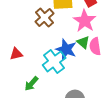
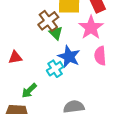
green triangle: (83, 42) -> (56, 33), moved
cyan cross: (54, 62) -> (55, 69), size x0.7

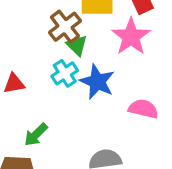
pink semicircle: (100, 56) -> (143, 109), moved, turned 108
cyan cross: (55, 69) -> (65, 73), moved

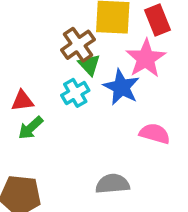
blue star: (97, 82) -> (121, 87), moved
green arrow: (36, 135) -> (31, 128), moved

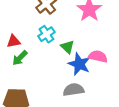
green triangle: (89, 65) -> (67, 47), moved
blue star: (121, 87) -> (79, 64), moved

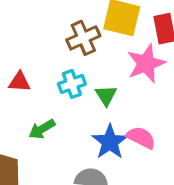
green triangle: (67, 47) -> (106, 95), moved
green arrow: (20, 58) -> (42, 129), moved

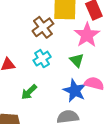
green triangle: (106, 95) -> (77, 60), moved

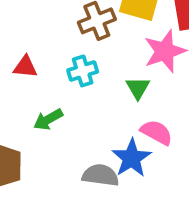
blue star: (75, 91) -> (132, 158), moved

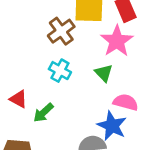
red triangle: (25, 67) -> (19, 99), moved, turned 36
cyan cross: (83, 71) -> (60, 71), turned -30

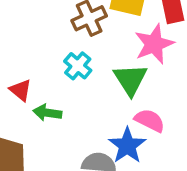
green triangle: (104, 73) -> (130, 79), size x1.5
green arrow: (43, 113) -> (47, 113), turned 40

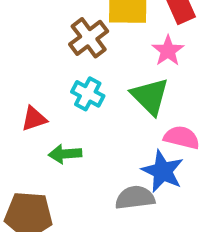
pink star: (154, 44) -> (168, 51), size x0.7
red triangle: (21, 90) -> (34, 119), moved, turned -45

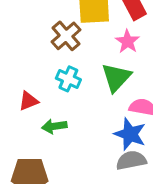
green triangle: (150, 96) -> (116, 77), turned 32
gray semicircle: (135, 198) -> (131, 160), moved

